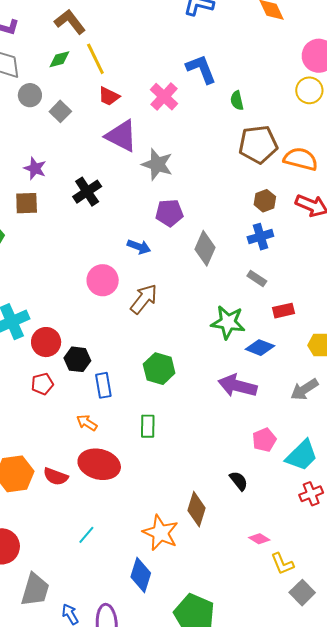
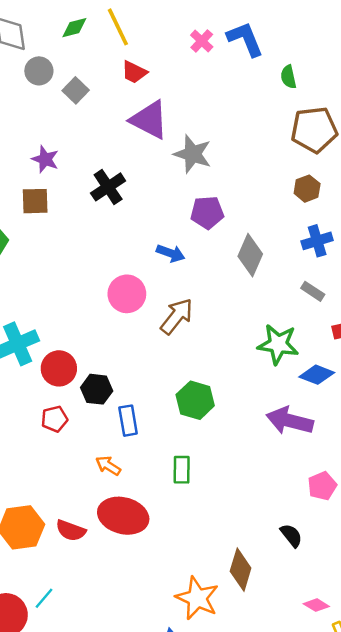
pink cross: (164, 97) -> (202, 41), moved, size x0.7
brown hexagon: (265, 201) -> (307, 189), moved
cyan line: (86, 535) -> (44, 598), moved

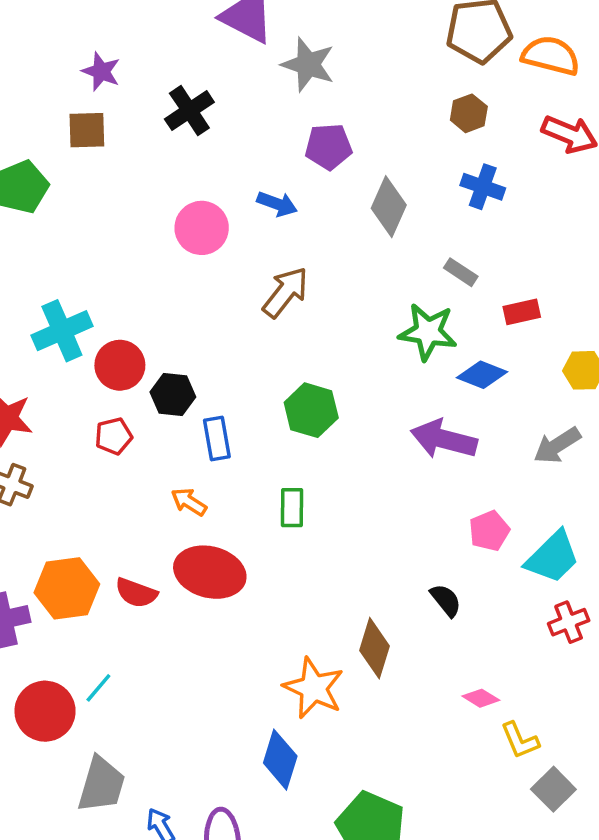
blue cross: (317, 241) -> (483, 187), turned 36
gray rectangle: (313, 291) -> (461, 272), moved
pink circle: (127, 294) -> (202, 228), moved

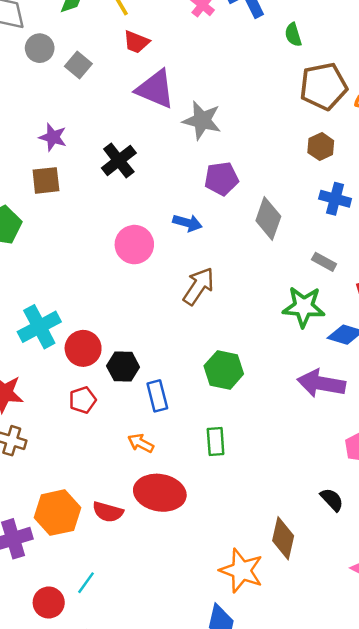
red circle: (45, 711) -> (49, 603), size x0.7

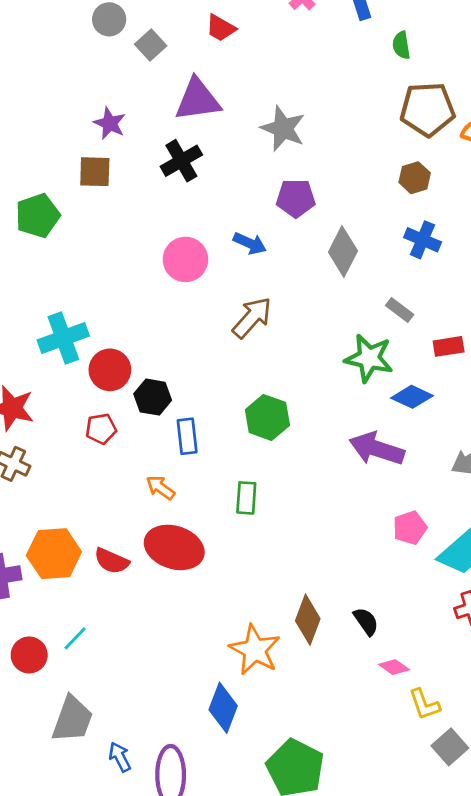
purple triangle: (155, 89) -> (198, 100), moved, turned -39
black semicircle: (332, 500) -> (366, 621), moved

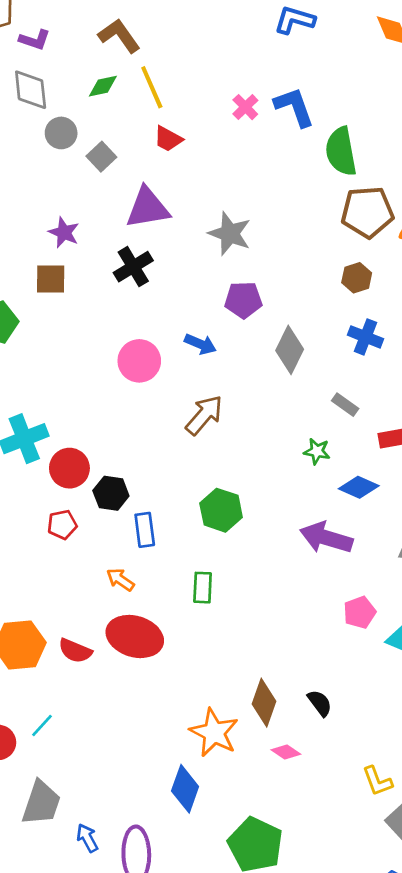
green semicircle: (401, 45) -> (341, 151), size x1.8
green star: (369, 358) -> (317, 451), size x0.6
pink diamond: (394, 667) -> (286, 752), moved

